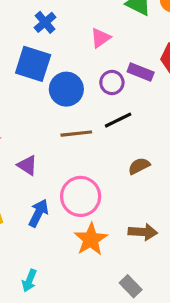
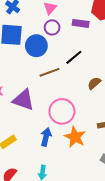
purple circle: (112, 83) -> (52, 27), moved
purple triangle: (27, 165) -> (23, 100), size x1.6
blue arrow: (38, 213) -> (46, 137), moved

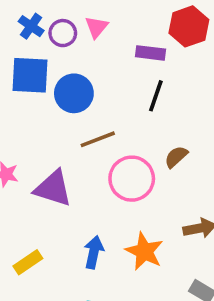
purple circle: (52, 27) -> (63, 33), moved
black line: (74, 57) -> (156, 96), moved, turned -30
pink circle: (62, 111) -> (132, 179), moved

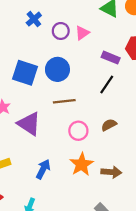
blue cross: (31, 26) -> (34, 19), moved
blue square: (30, 75) -> (25, 73), moved
pink circle: (132, 179) -> (78, 131), size x0.7
orange star: (144, 251) -> (82, 164), moved

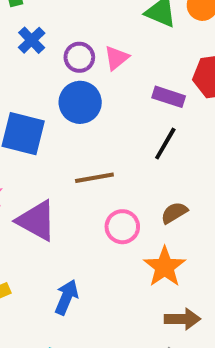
blue circle: (57, 69) -> (80, 102), moved
orange star: (82, 164) -> (165, 267), moved
brown arrow: (111, 172) -> (182, 319), moved

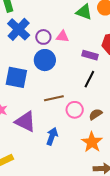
blue cross: (32, 40) -> (19, 29), size x1.6
pink triangle: (116, 58) -> (62, 36), turned 48
pink circle: (122, 227) -> (75, 110), moved
blue arrow: (66, 297) -> (52, 136), moved

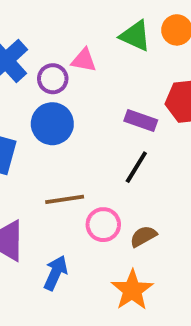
pink triangle: (62, 36) -> (84, 60), moved

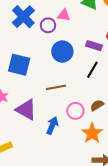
blue circle: (52, 124) -> (62, 52), moved
pink circle: (103, 225) -> (75, 111), moved

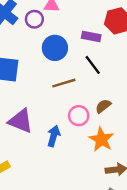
black line: (92, 70) -> (93, 65), turned -60
brown line: (56, 87) -> (64, 83), moved

